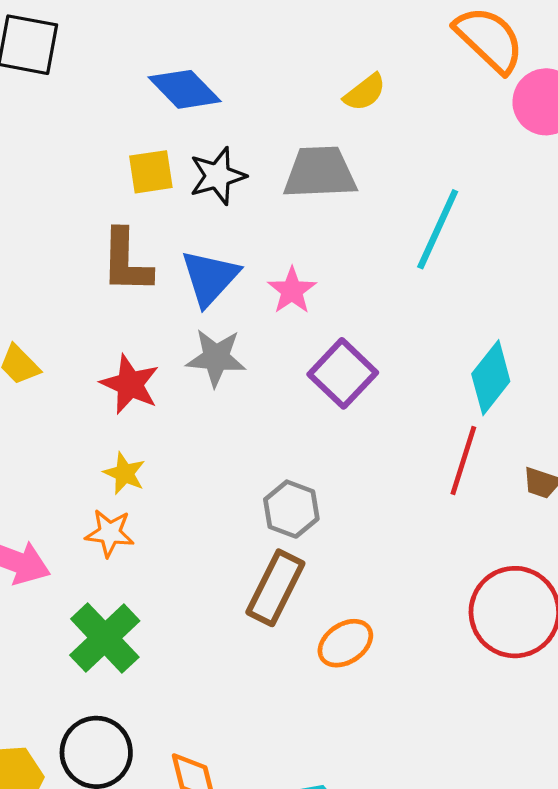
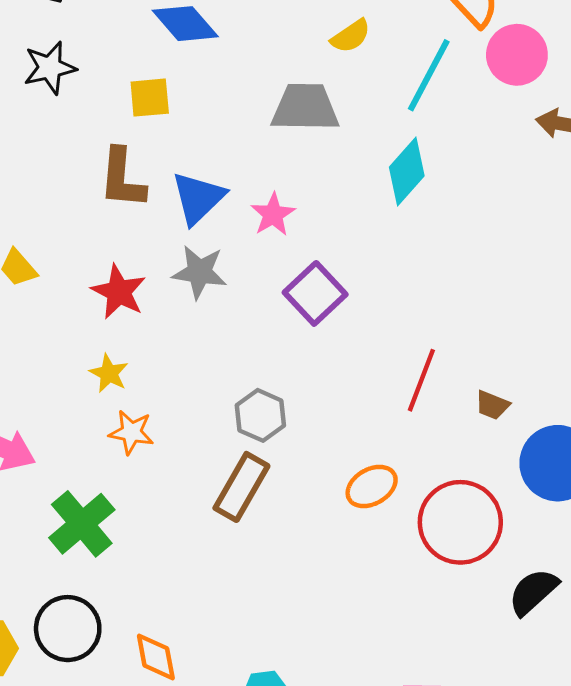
black star: (218, 176) -> (50, 68), moved
cyan line: (438, 229) -> (429, 75), moved
cyan diamond: (491, 378) -> (407, 171), moved
orange star: (110, 533) -> (131, 432), moved
orange ellipse: (345, 643) -> (372, 486), moved

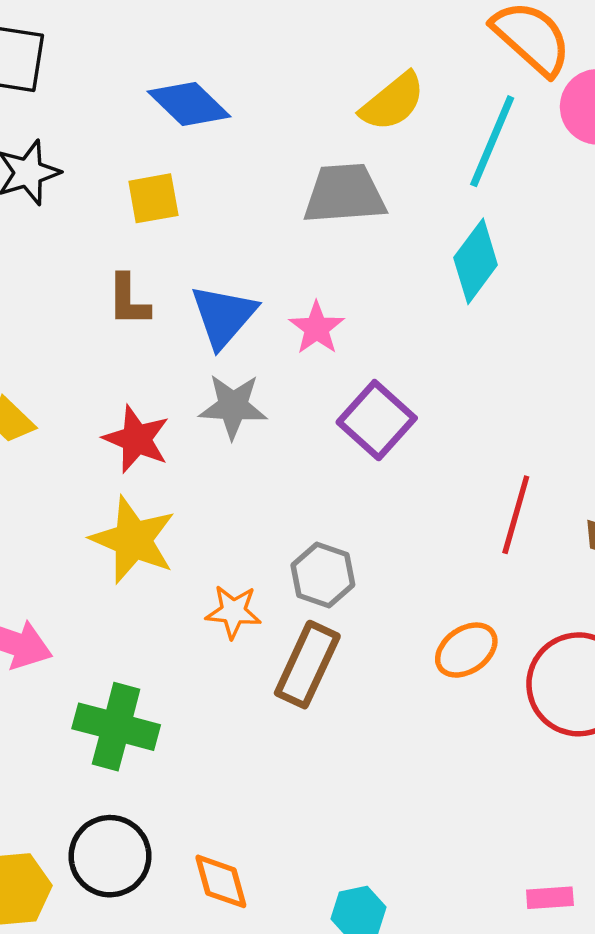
yellow semicircle: (351, 36) -> (393, 102), size x1.4
brown L-shape: (122, 178) -> (128, 300), size x0.7
yellow star: (109, 373) -> (133, 540), size x1.8
orange star: (131, 432) -> (233, 612), moved
green cross: (82, 524) -> (116, 727), turned -30

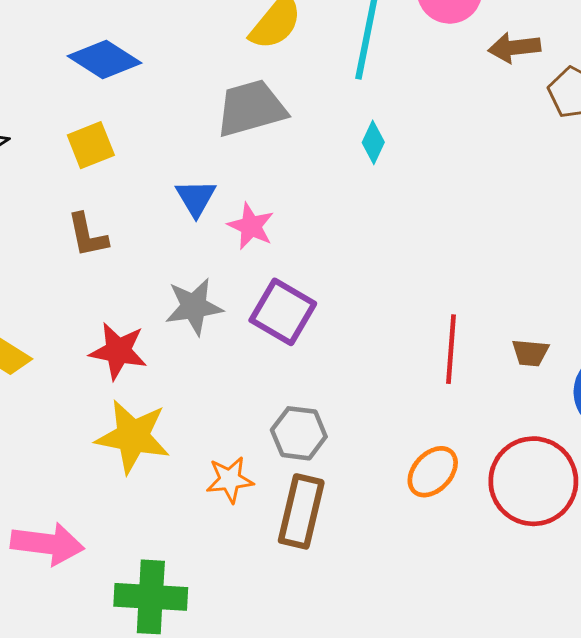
cyan diamond: (476, 261) -> (373, 142), size x0.6
blue triangle: (223, 316) -> (196, 198), moved, size x0.7
purple square: (377, 420) -> (283, 312), moved

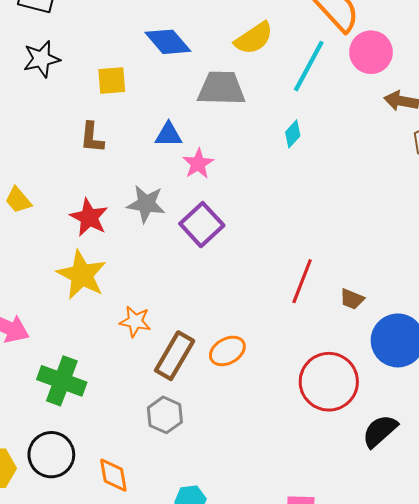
blue diamond: (104, 59) -> (168, 42), moved
blue triangle: (196, 198) -> (168, 135), turned 44
gray hexagon: (299, 433) -> (165, 415), moved
orange ellipse: (433, 472) -> (227, 351), moved

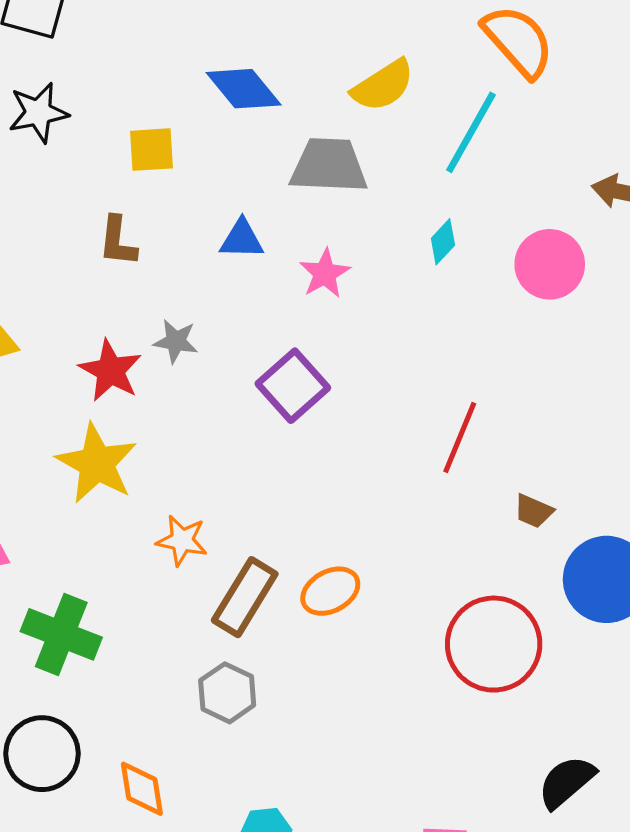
pink circle: (371, 52) -> (550, 264), moved
pink star: (198, 164) -> (325, 273), moved
gray star: (146, 204) -> (176, 341), moved, size x0.7
red line: (302, 281) -> (460, 437), moved
black semicircle: (380, 431) -> (566, 782), moved

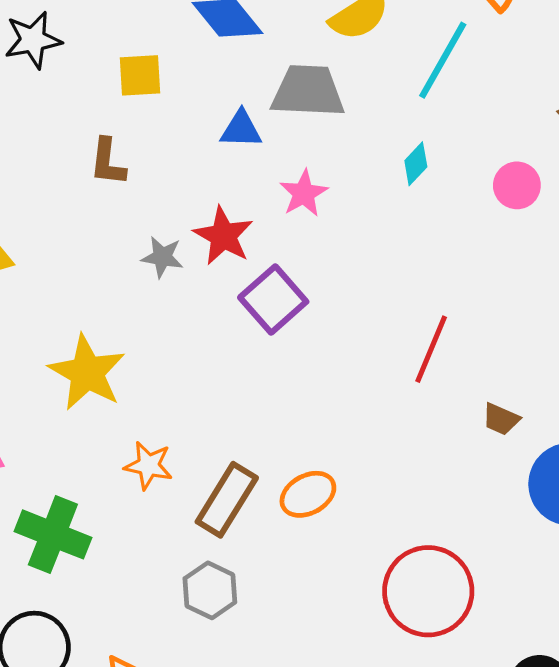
blue triangle: (242, 239) -> (241, 129), moved
pink circle: (550, 264) -> (517, 185), size x0.7
red star: (110, 371) -> (223, 236), moved
orange star: (182, 540) -> (148, 465), moved
red circle: (494, 644) -> (428, 591), moved

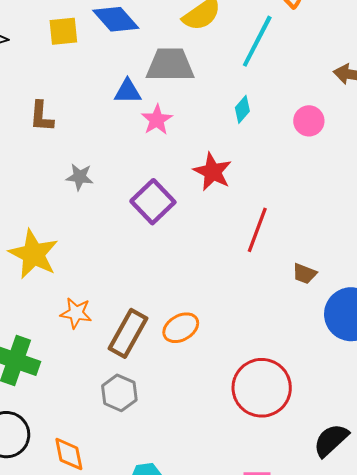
yellow square: (140, 75) -> (63, 31), moved
pink star: (304, 193) -> (157, 120), moved
red star: (223, 236) -> (213, 172), moved

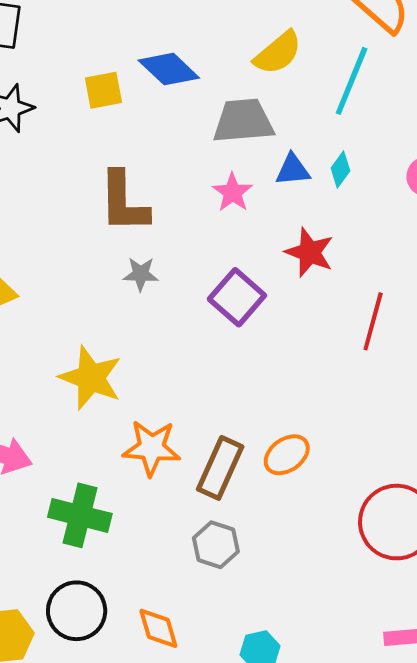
blue triangle: (128, 92) -> (293, 170), moved
brown L-shape: (41, 116) -> (124, 202), moved, size x1.6
orange star: (76, 313) -> (152, 448), size x1.4

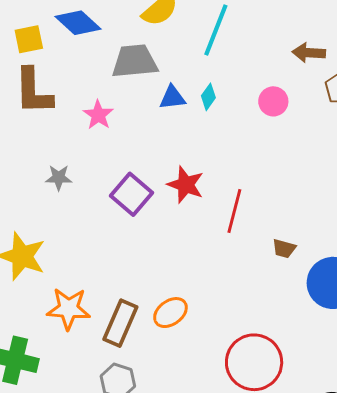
pink star: (233, 192) -> (98, 115), moved
brown L-shape: (124, 202) -> (33, 91), moved
red star: (309, 252) -> (186, 185), moved

